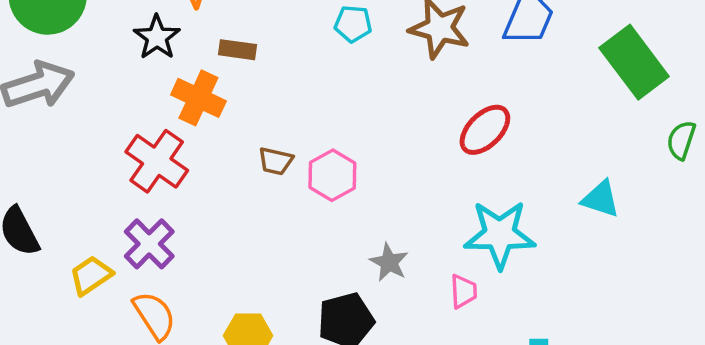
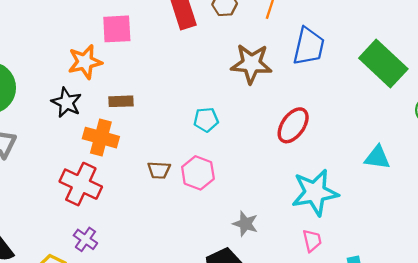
cyan pentagon: (353, 24) -> (206, 120), moved
purple cross: (149, 244) -> (85, 239), size x0.7
pink trapezoid: (463, 291) -> (312, 241), moved

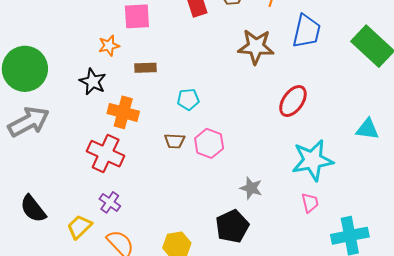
orange star: (85, 62) -> (109, 46), size x0.7
brown rectangle: (121, 101) -> (146, 68), moved
cyan pentagon: (206, 120) -> (188, 99), moved

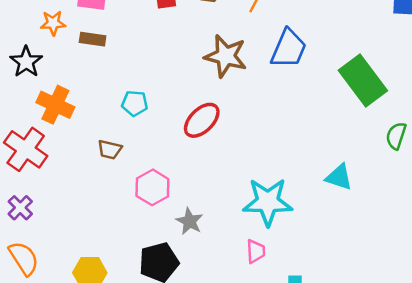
brown rectangle: (146, 68) -> (93, 39), moved
red ellipse: (293, 101) -> (202, 120), moved
pink hexagon: (209, 143) -> (152, 187), moved

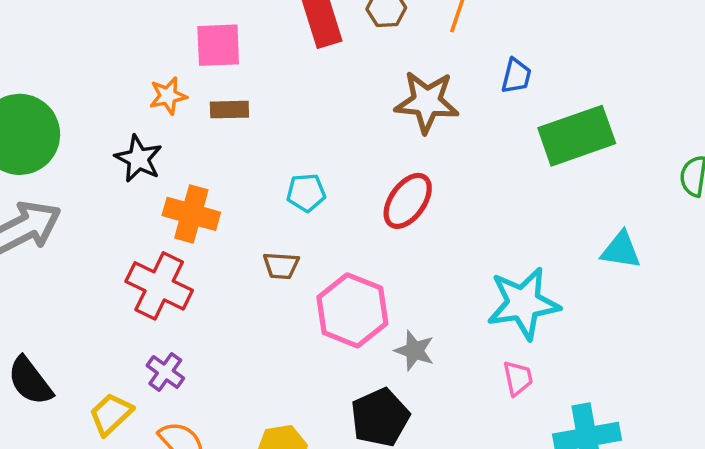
blue trapezoid: (289, 49) -> (516, 76), size x0.6
green rectangle: (363, 81) -> (577, 136), moved, turned -63
pink hexagon: (152, 187) -> (352, 310), size x1.4

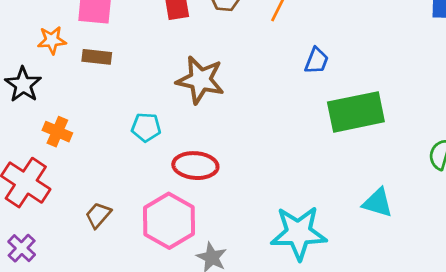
brown star: (427, 102) -> (200, 80), moved
red ellipse: (408, 201) -> (195, 166), moved, turned 51
orange cross: (191, 214) -> (57, 132), size x0.7
brown trapezoid: (281, 266) -> (98, 215), moved, turned 120

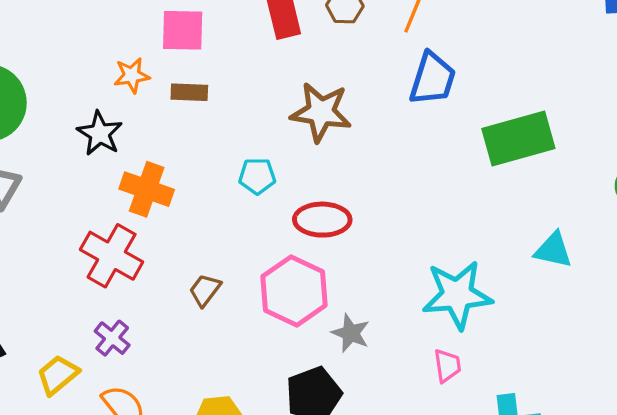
blue trapezoid: (316, 61) -> (433, 79), moved, size x1.6
orange cross: (57, 132) -> (147, 189), size x1.4

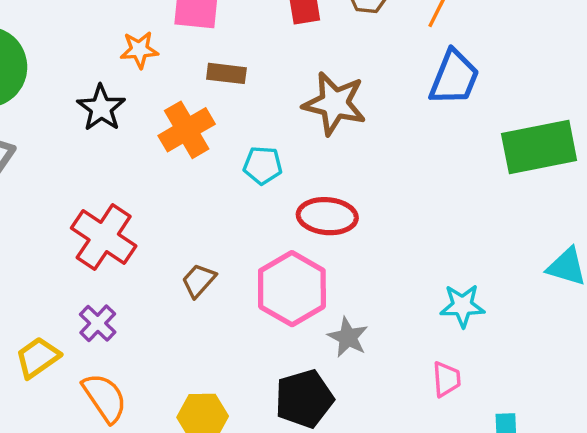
brown rectangle: (189, 92) -> (226, 73), moved
orange cross: (147, 189) -> (187, 130), moved, turned 36
cyan star: (457, 295) -> (462, 306), size x0.6

